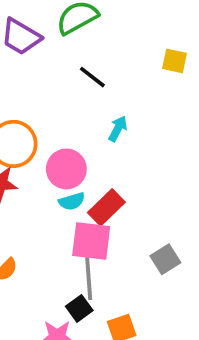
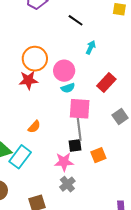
red rectangle: (106, 207) -> (106, 83), moved
black square: (79, 308) -> (75, 146), turned 32

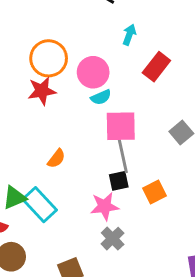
red rectangle: (106, 83) -> (156, 67), moved
cyan rectangle: (20, 157) -> (40, 205), turned -75

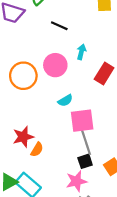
pink circle: (93, 72) -> (55, 65), moved
red star: (42, 91) -> (23, 137), moved

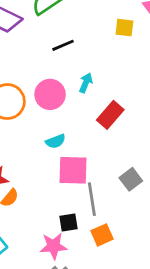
black line: (59, 26) -> (63, 45), turned -56
gray line: (86, 142) -> (92, 199), moved

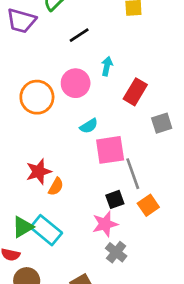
gray square: (131, 179) -> (162, 123), moved, turned 30

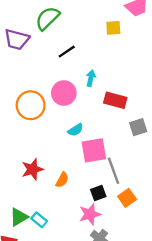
red rectangle: (135, 92) -> (115, 100), turned 75
orange semicircle: (56, 187) -> (62, 180), moved
cyan rectangle: (46, 230) -> (39, 220), size x0.6

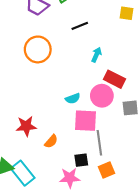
pink circle: (64, 93) -> (102, 96), moved
orange circle: (31, 105) -> (38, 49), moved
cyan rectangle: (39, 220) -> (23, 173), size x1.6

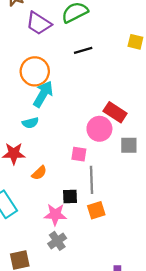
cyan arrow: (96, 55) -> (43, 94), moved, size x1.6
cyan semicircle: (73, 99) -> (30, 123), moved
pink square: (86, 121) -> (79, 154), size x0.6

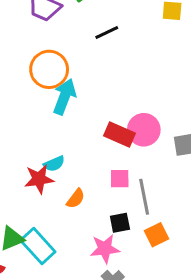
red rectangle: (115, 112) -> (119, 134), moved
cyan semicircle: (30, 123) -> (54, 164), moved
pink square: (79, 154) -> (120, 179), moved

